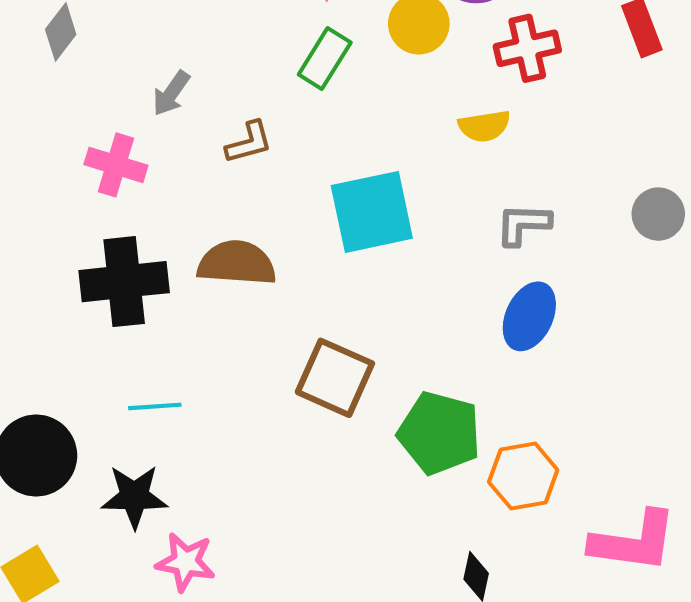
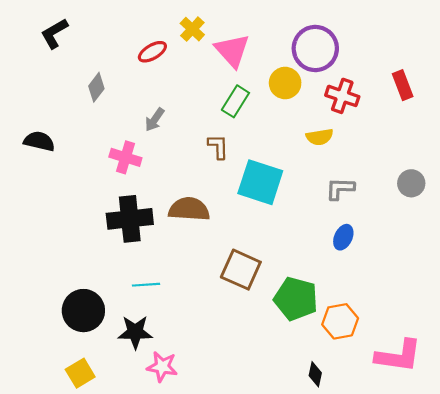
red cross: (527, 48) -> (342, 96), turned 32
brown L-shape: (249, 142) -> (218, 147), moved, turned -76
cyan square: (372, 212) -> (260, 182), turned 30
blue ellipse: (529, 316) -> (343, 237), size x0.7

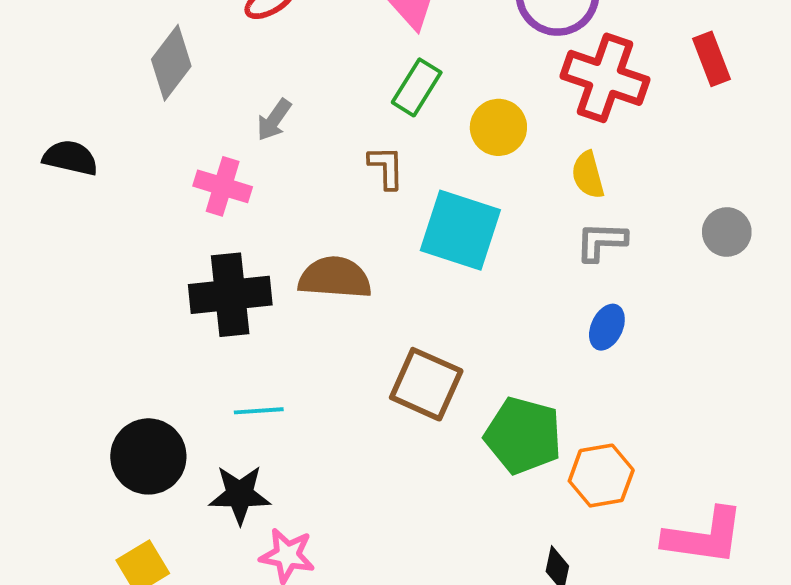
yellow circle: (285, 83) -> (498, 127), moved
gray diamond: (96, 87) -> (171, 63), size x1.4
red cross: (342, 96) -> (605, 78), size x1.4
yellow semicircle: (320, 137) -> (588, 175), moved, turned 84

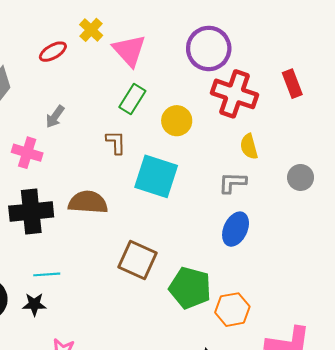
yellow semicircle: (588, 175) -> (249, 147), moved
blue ellipse: (607, 327) -> (236, 229), size x1.4
black star: (240, 495) -> (34, 304), moved, size x0.7

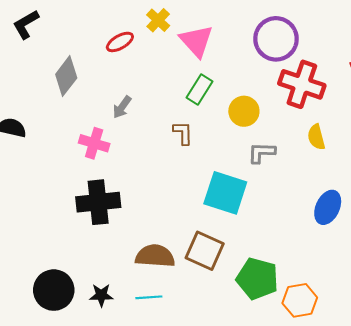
cyan square: (156, 176) -> (225, 193), moved
gray L-shape: (232, 183) -> (262, 153), moved
brown semicircle: (88, 202) -> (155, 256), moved
blue ellipse: (236, 229) -> (328, 207), moved
cyan line: (47, 274) -> (149, 297), moved

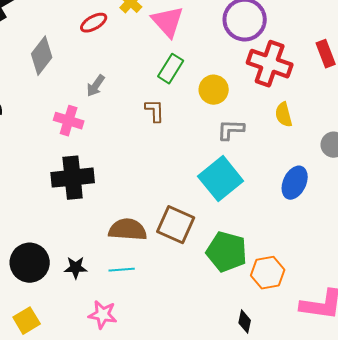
cyan square: (225, 193) -> (221, 179), moved, turned 33

